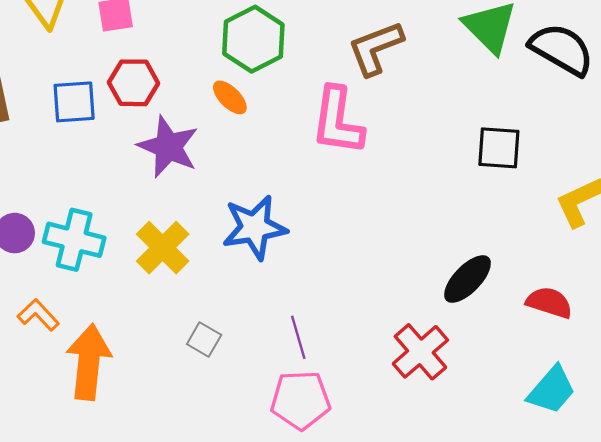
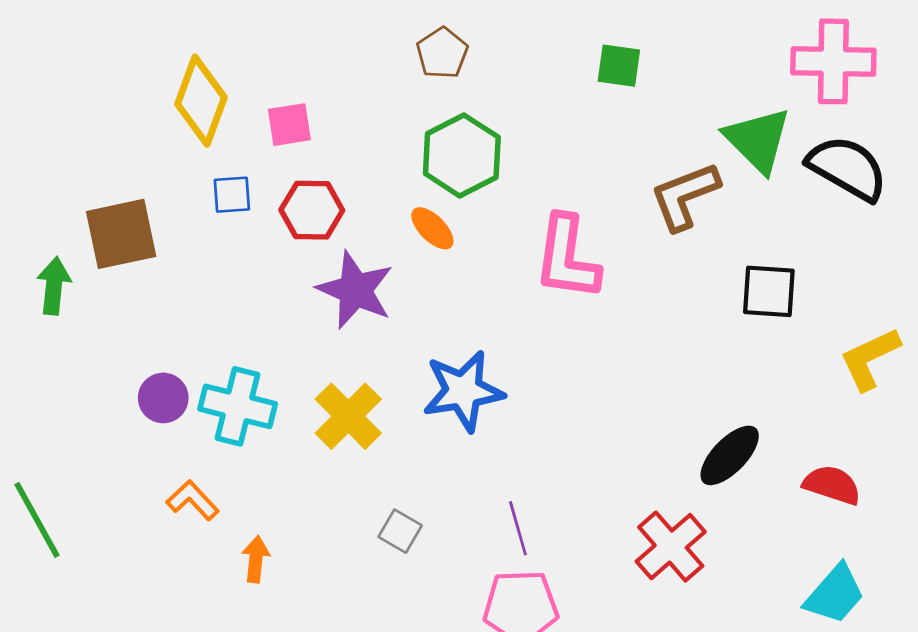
brown L-shape: (376, 48) -> (685, 196), moved
blue square: (74, 102) -> (232, 195), moved, size x0.7
orange arrow: (89, 362) -> (256, 559), size x0.5

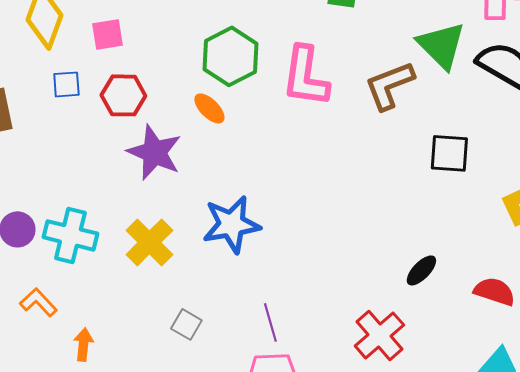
pink L-shape: (567, 258) -> (305, 76), moved
black ellipse: (730, 455) -> (421, 270), size x0.7

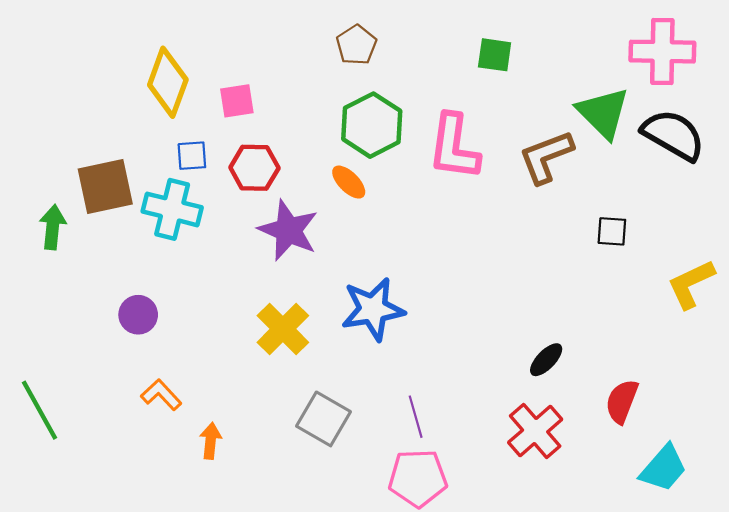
black square: (449, 153) -> (612, 231), size x0.7
cyan cross: (70, 235) -> (172, 209), moved
black ellipse: (421, 270) -> (546, 360), moved
red semicircle: (494, 291) -> (622, 401), moved, turned -87
gray square: (186, 324) -> (323, 419), size x1.6

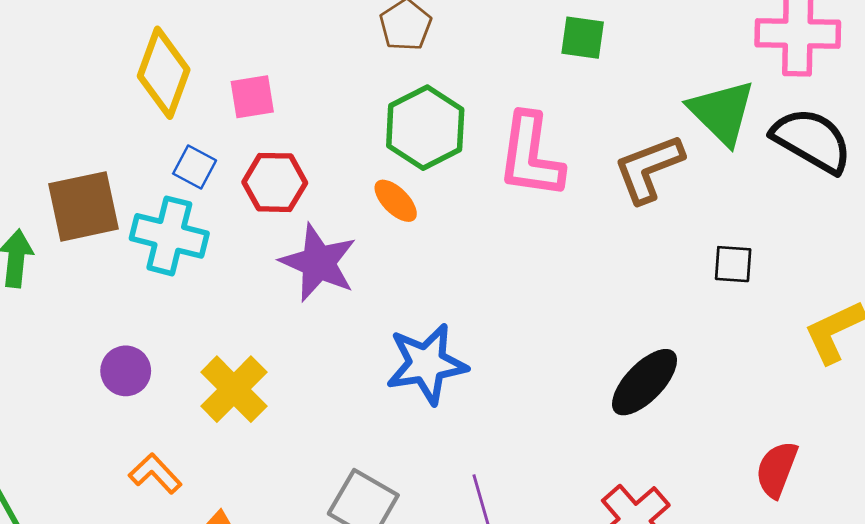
blue square: (192, 156) -> (195, 167), turned 32
yellow cross: (283, 329) -> (234, 389), moved
black ellipse: (546, 360) -> (645, 382), moved, size x1.6
red semicircle: (622, 401) -> (777, 469), moved

